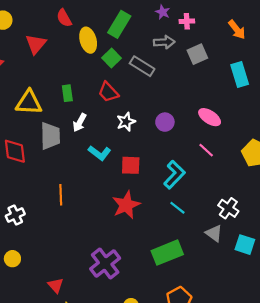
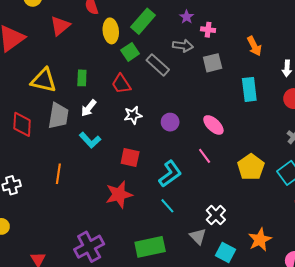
cyan L-shape: (100, 153) -> (90, 140), moved

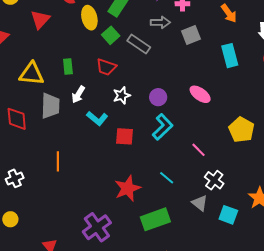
red trapezoid: (121, 84) -> (106, 67), turned -30
cyan L-shape: (90, 140) -> (97, 118), moved
pink line: (205, 156) -> (199, 150), moved
cyan L-shape: (170, 174) -> (163, 127), moved
red star: (119, 195) -> (128, 188), moved

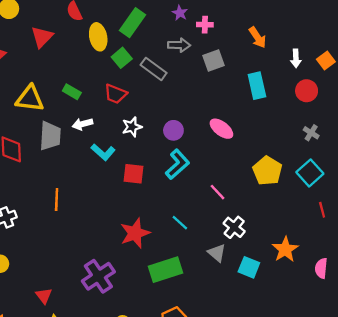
green rectangle: (68, 66) -> (72, 92), turned -56
white arrow: (78, 94) -> (82, 124), turned 42

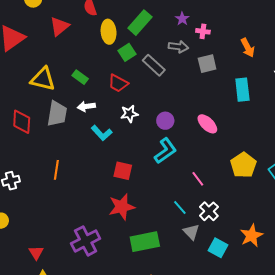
red square: (134, 174) -> (123, 171), moved
cyan line: (180, 223) -> (180, 207), moved

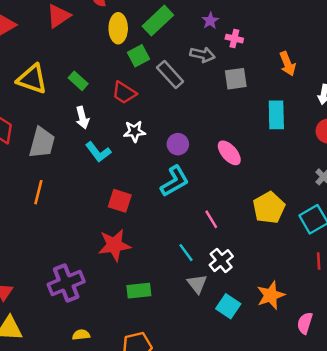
white arrow: (86, 106) -> (82, 118), turned -102
gray trapezoid: (57, 114) -> (42, 143), moved
green rectangle: (145, 242) -> (139, 291), size x0.7

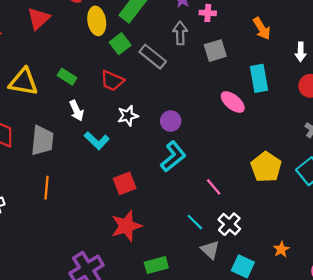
gray arrow: (202, 55) -> (180, 33), turned -95
pink ellipse: (229, 153) -> (233, 102), moved
red square: (120, 201) -> (125, 183), turned -30
orange star: (271, 295) -> (281, 249), size x0.6

